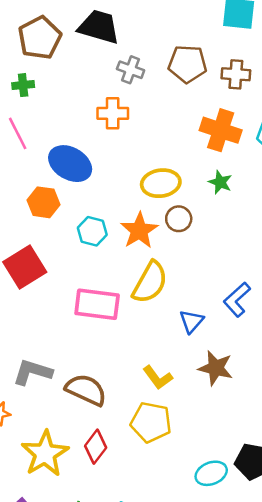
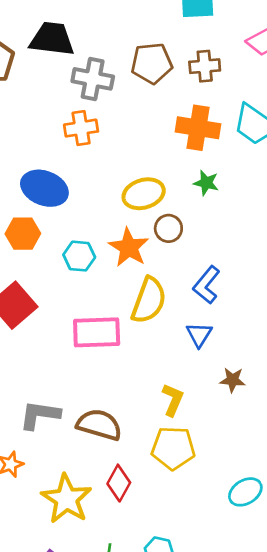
gray cross: (131, 70) -> (93, 79), size x1.4
blue L-shape: (237, 300) -> (207, 285), moved
brown star: (216, 368) -> (233, 380), size x0.7
yellow L-shape: (158, 378) -> (173, 400), turned -112

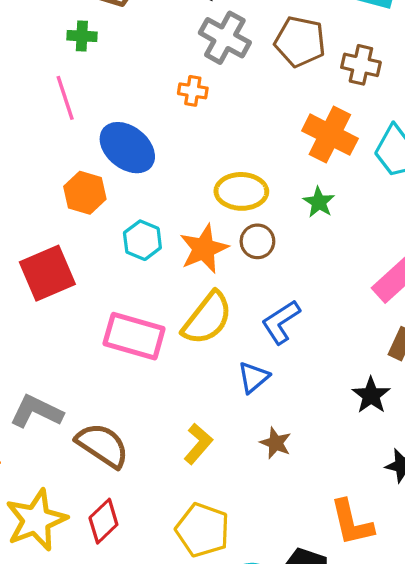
orange cross: (81, 128) -> (193, 91), size x0.7
yellow pentagon: (173, 448) -> (203, 530), moved

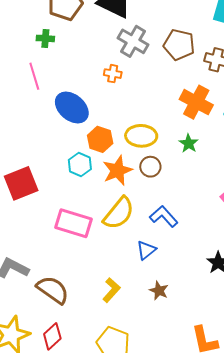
orange hexagon: (85, 193) -> (100, 139), moved
blue L-shape: (281, 322) -> (164, 216), turned 80

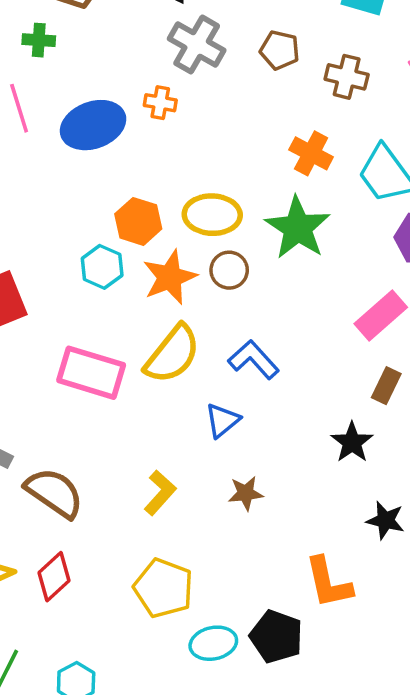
brown pentagon: (179, 45) -> (280, 50), size x0.7
orange cross: (196, 102) -> (311, 153), size x0.7
blue ellipse: (72, 108) -> (93, 125), moved, turned -60
green star: (189, 143) -> (298, 228), size x1.8
brown star: (159, 291) -> (246, 493), turned -30

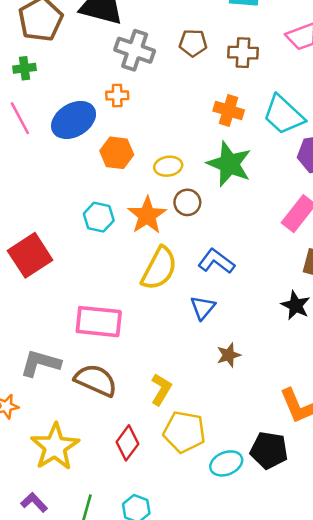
yellow ellipse: (212, 215) -> (168, 166), size x0.7
orange hexagon: (138, 221) -> (117, 153), moved
pink rectangle: (91, 373) -> (99, 322), moved
yellow L-shape: (160, 493) -> (161, 389), moved
red diamond: (54, 577) -> (127, 443), moved

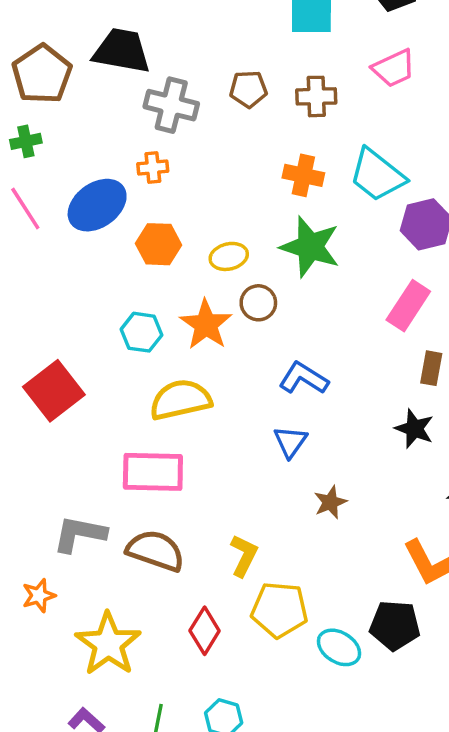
yellow semicircle: (159, 268) -> (180, 400), moved, turned -126
cyan ellipse: (226, 463) -> (339, 647), turned 60

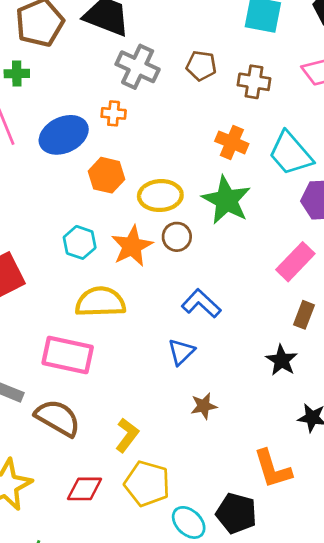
yellow ellipse: (229, 256) -> (160, 196), size x1.4
red diamond: (205, 631) -> (85, 489), turned 48

